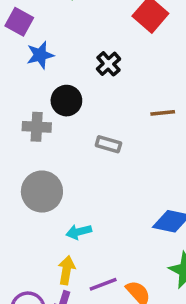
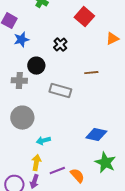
gray rectangle: (108, 144) -> (60, 91), size x1.5

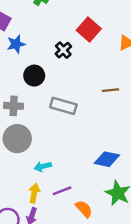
red square: (84, 17) -> (89, 29), moved
brown line: (91, 73) -> (111, 90), moved
gray cross: (19, 81) -> (14, 106), moved
purple line: (57, 171) -> (62, 191), moved

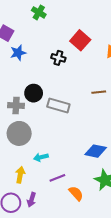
black cross: (63, 50) -> (58, 58), turned -32
black circle: (34, 76) -> (34, 93), moved
yellow arrow: (34, 193) -> (20, 175), moved

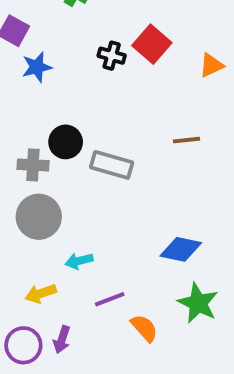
black cross: (58, 58) -> (112, 56), moved
yellow arrow: (20, 175) -> (41, 293), turned -119

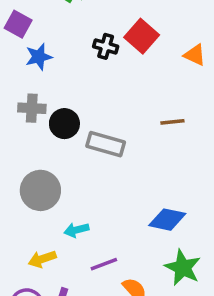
orange triangle: (211, 65) -> (195, 55), turned 50
gray cross: (33, 165) -> (32, 108), moved

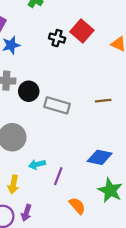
brown line: (172, 122) -> (103, 101), moved
yellow arrow: (42, 259) -> (13, 184), turned -60
purple line: (104, 264) -> (58, 176), moved, turned -48

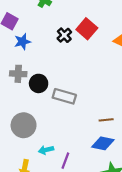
black cross: (57, 38) -> (64, 35), turned 32
brown line: (103, 101) -> (106, 120), moved

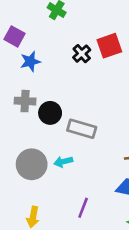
red square: (87, 29) -> (109, 46), turned 30
cyan arrow: (46, 150) -> (63, 162), moved

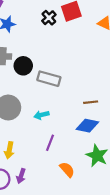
cyan arrow: (63, 162) -> (41, 115), moved

